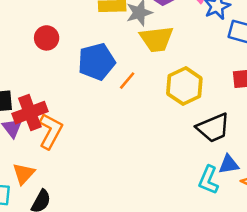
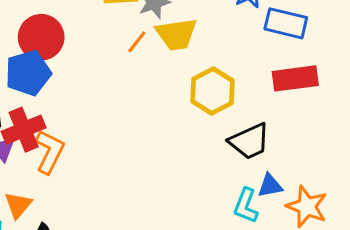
red circle: (47, 38) -> (41, 37), size x1.5
blue pentagon: (97, 62) -> (28, 73), moved
orange line: (127, 81) -> (137, 42), moved

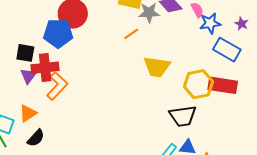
yellow trapezoid: (176, 34) -> (157, 67), moved
yellow hexagon: (212, 91) -> (198, 84), moved

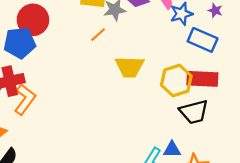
black trapezoid: (183, 116) -> (194, 112), moved

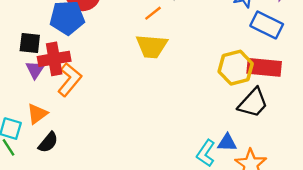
yellow trapezoid: (130, 67) -> (152, 46), moved
black trapezoid: (194, 112) -> (253, 103), turned -36

